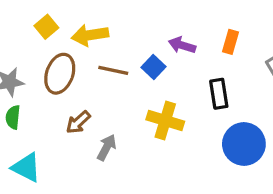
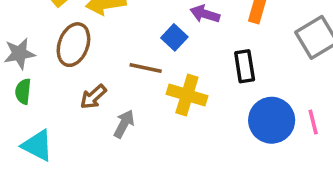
brown line: (113, 70) -> (146, 68), moved

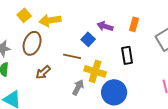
blue circle: (272, 120) -> (114, 92), moved
gray arrow: (124, 124) -> (78, 87), moved

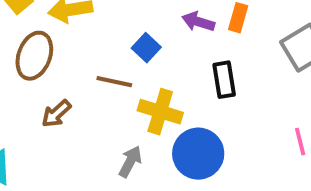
purple arrow: (105, 26) -> (198, 22), moved
gray arrow: (78, 87) -> (130, 162), moved

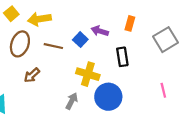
purple arrow: (198, 22) -> (100, 31), moved
brown line: (114, 82) -> (53, 46), moved

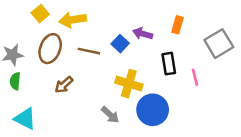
pink line: (163, 90) -> (195, 77), moved
gray arrow: (72, 101) -> (110, 115), turned 105

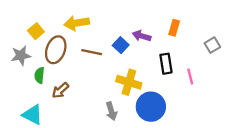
yellow square: (40, 14) -> (36, 31), moved
gray square: (219, 44) -> (212, 45), size x0.6
green semicircle: (15, 81) -> (39, 75), moved
brown arrow: (64, 85) -> (60, 90), moved
gray arrow: (110, 115) -> (111, 111), turned 30

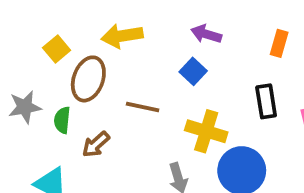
purple arrow: (142, 36) -> (206, 34), moved
brown line: (92, 52) -> (143, 107), moved
gray star: (21, 56) -> (25, 107), moved

